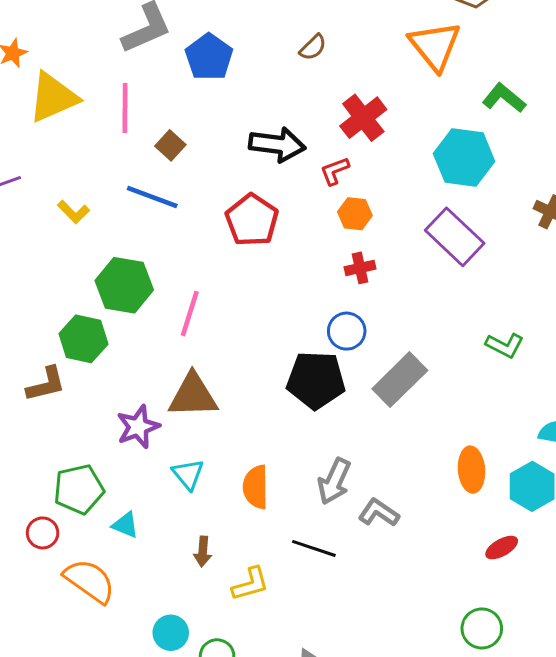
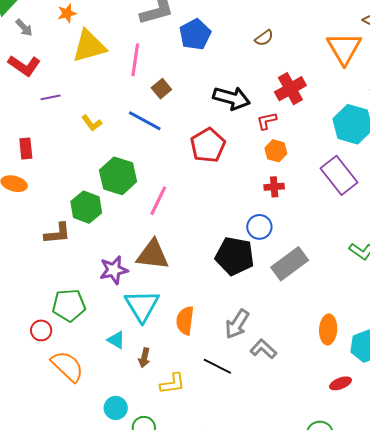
cyan triangle: (188, 474) -> (142, 306), size x1.6
cyan triangle: (125, 525) -> (116, 340), moved

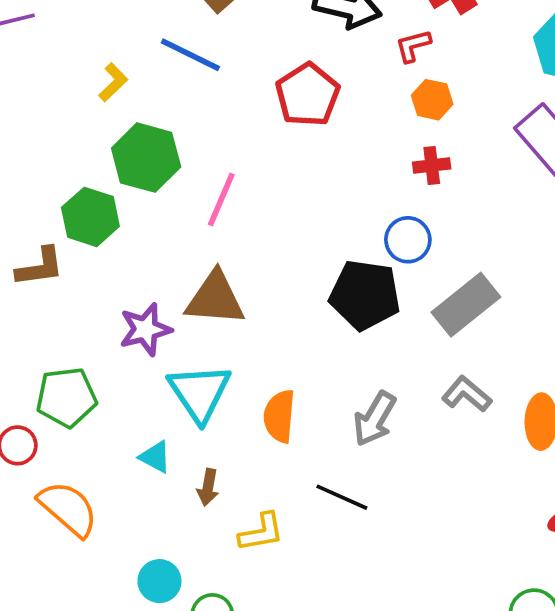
yellow L-shape: (92, 123) -> (113, 82), moved, turned -95
gray L-shape: (263, 349) -> (467, 394), moved

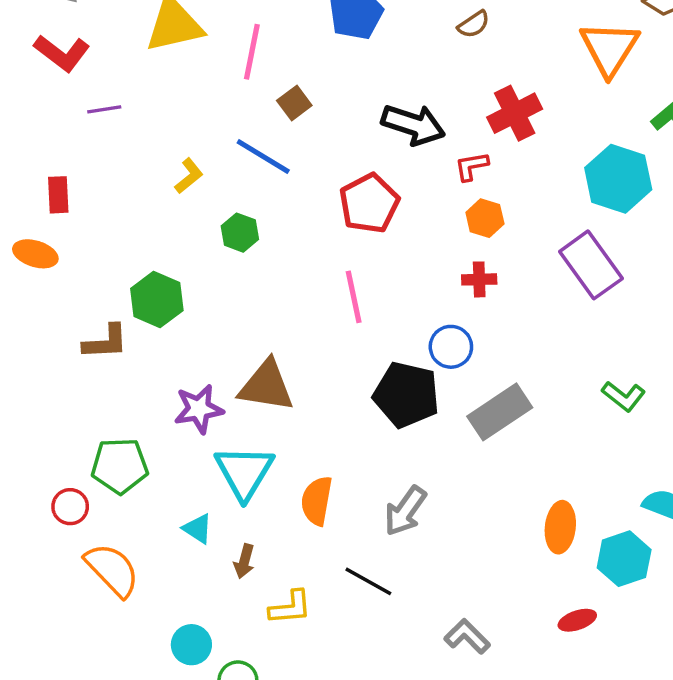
green hexagon: (146, 158) -> (240, 233), moved, size x0.6
pink line: (221, 200) -> (354, 297), moved, turned -40
gray L-shape: (467, 394) -> (467, 636), moved

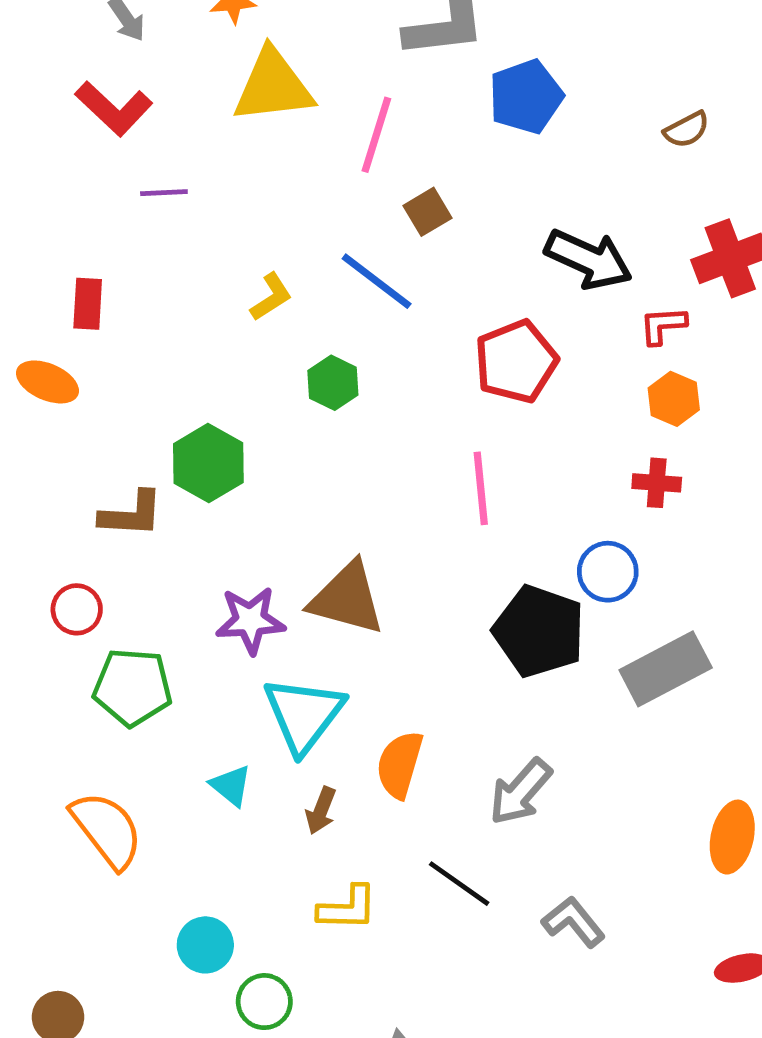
red circle: (70, 507) -> (77, 609), moved
brown arrow: (244, 561) -> (321, 811), moved
gray L-shape: (467, 636) -> (573, 922), moved

